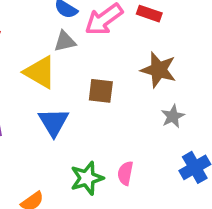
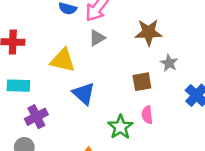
gray triangle: (65, 41) -> (97, 38), moved
brown square: (101, 91) -> (142, 82), moved

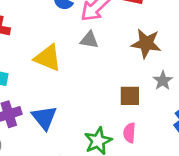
gray triangle: (97, 38) -> (89, 40), turned 30
blue triangle: (84, 94) -> (44, 118), moved

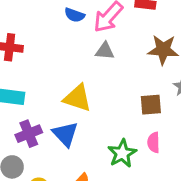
yellow triangle: (48, 58) -> (77, 98), moved

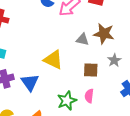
gray triangle: (105, 51) -> (82, 39), moved
yellow triangle: (77, 98) -> (53, 60), moved

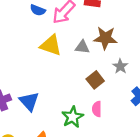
yellow triangle: (53, 60) -> (51, 45), moved
brown square: (91, 70) -> (95, 80), turned -35

